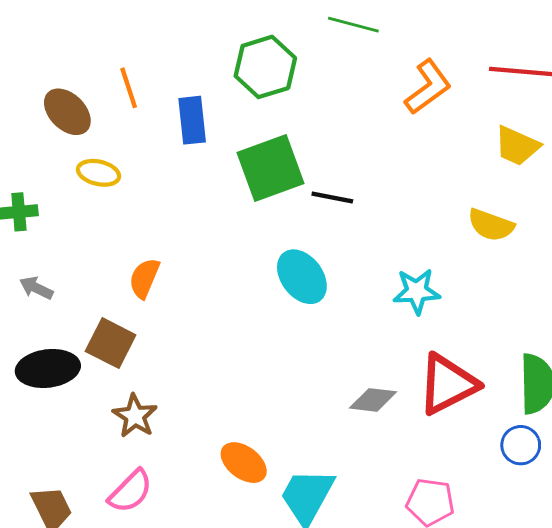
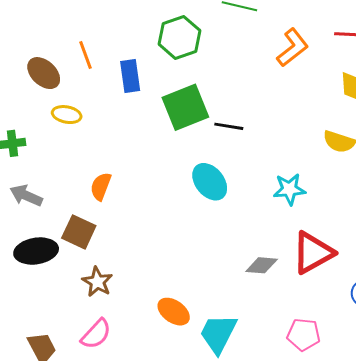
gray arrow: (36, 288) -> (26, 196), size x1.4

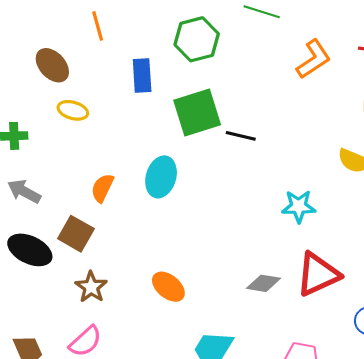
orange line: (86, 55) -> (98, 26), moved
cyan ellipse: (210, 182) -> (161, 177), moved, turned 51
black ellipse: (36, 251) -> (30, 250), turned 30
orange ellipse: (174, 312) -> (168, 287), moved

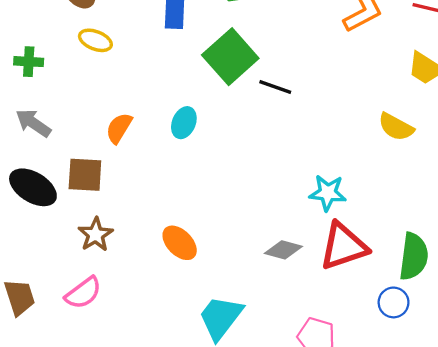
green square: (197, 112) -> (230, 57), turned -30
cyan ellipse: (161, 177) -> (184, 123), size x0.7
cyan star: (299, 206) -> (328, 193), moved
brown square: (76, 234) -> (85, 175), turned -32

